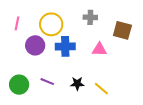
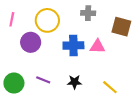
blue cross: (65, 46) -> (73, 45), moved
yellow line: (101, 89) -> (110, 87), moved

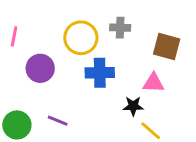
yellow circle: (47, 20) -> (81, 38), moved
pink triangle: (97, 46) -> (154, 83), moved
black star: (74, 82) -> (133, 106), moved

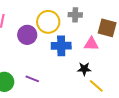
purple circle: (40, 68) -> (27, 35), moved
pink triangle: (154, 83) -> (91, 44), moved

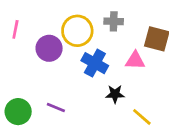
blue cross: (61, 46) -> (95, 63), turned 30
black star: (84, 69) -> (115, 94), moved

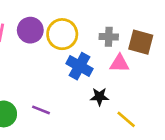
gray cross: (114, 21) -> (109, 37), moved
purple circle: (49, 48) -> (30, 30), moved

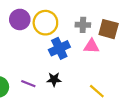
blue cross: (80, 66) -> (59, 48), turned 36
black star: (99, 97) -> (54, 79), moved

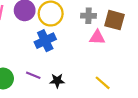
blue cross: (59, 48) -> (45, 41), moved
black star: (54, 79) -> (57, 81), moved

